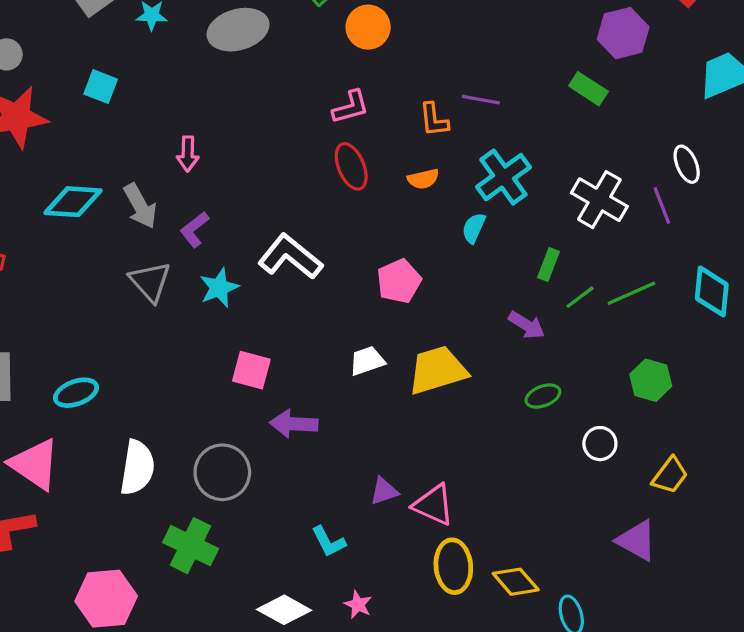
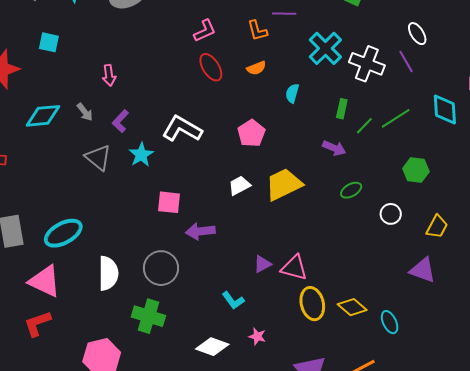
cyan cross: (503, 177) -> (325, 48), moved
gray arrow: (140, 206) -> (85, 112), size x0.7
cyan ellipse: (76, 393) -> (63, 233), size x1.4

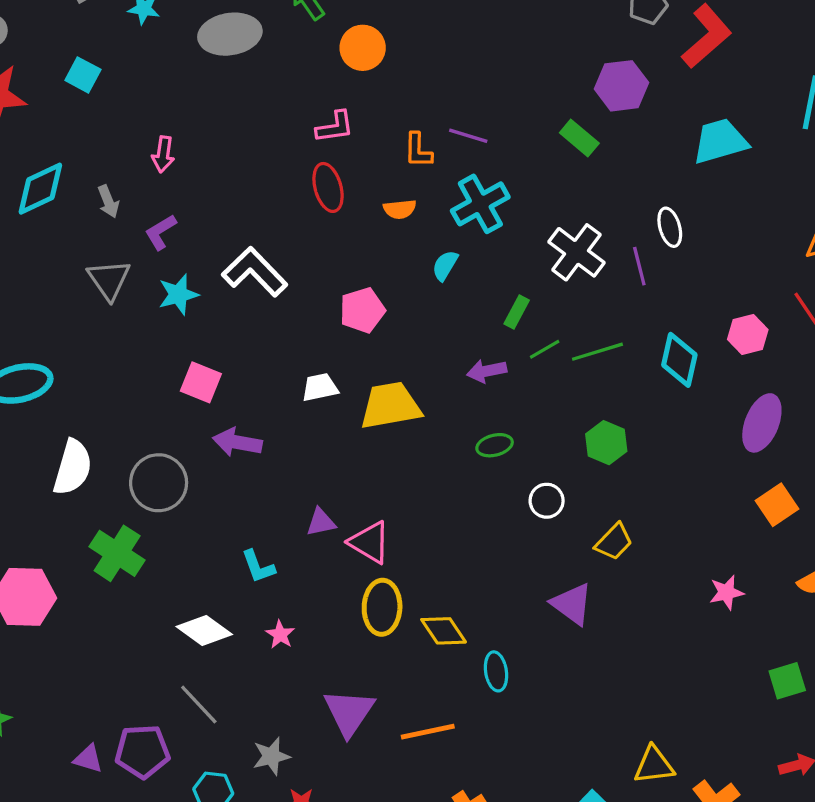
cyan cross: (325, 48) -> (480, 204), moved
cyan diamond: (43, 116) -> (40, 189), turned -36
purple arrow: (334, 148) -> (487, 371), turned 130

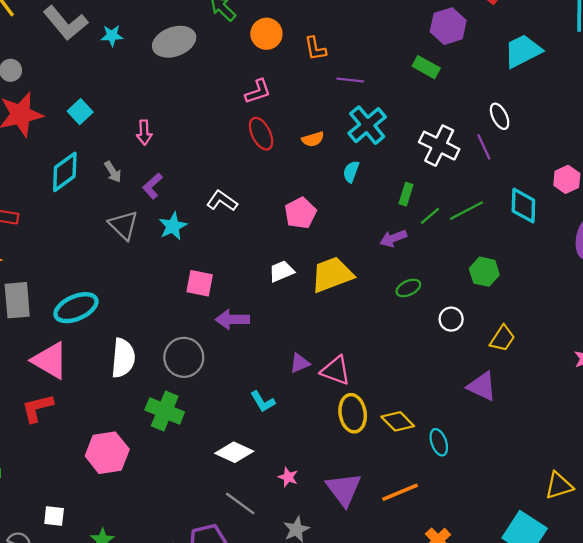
cyan square: (83, 75) -> (80, 112), moved, turned 30
orange L-shape: (418, 150) -> (315, 49), moved
white L-shape: (255, 272) -> (222, 201), size x0.7
pink star: (280, 634) -> (288, 477), moved

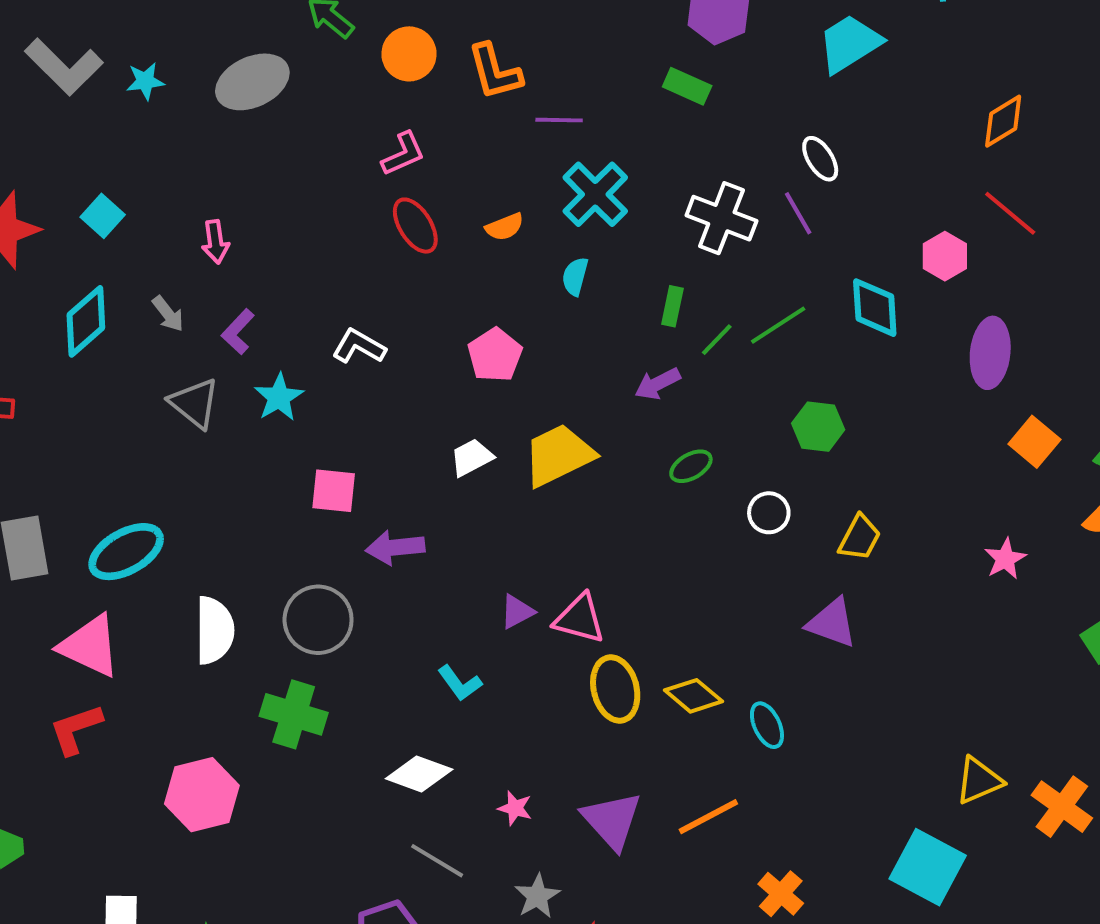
orange L-shape: (315, 49) -> (495, 72), size x1.4

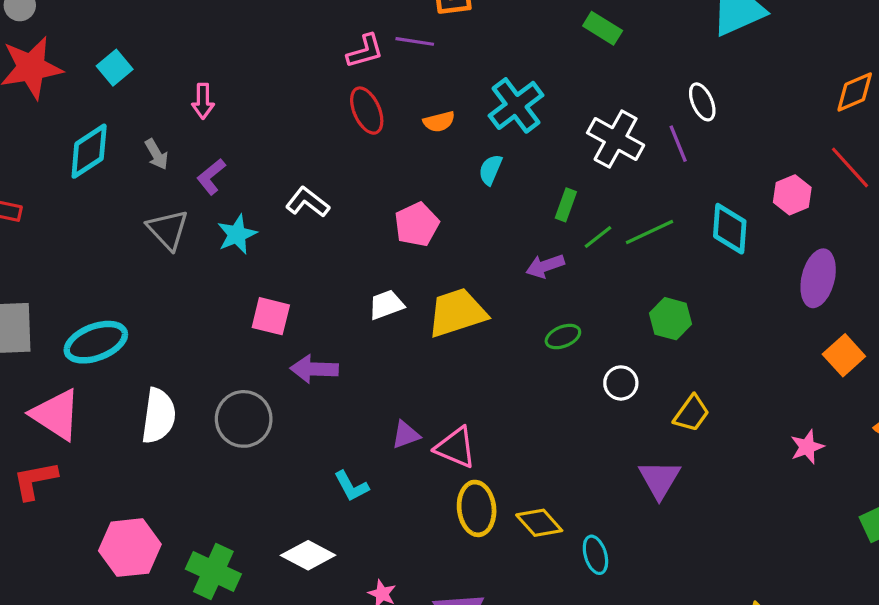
purple line: (559, 120) -> (415, 41), moved
purple triangle: (832, 623) -> (660, 479), turned 33
green cross: (294, 714) -> (213, 572), moved

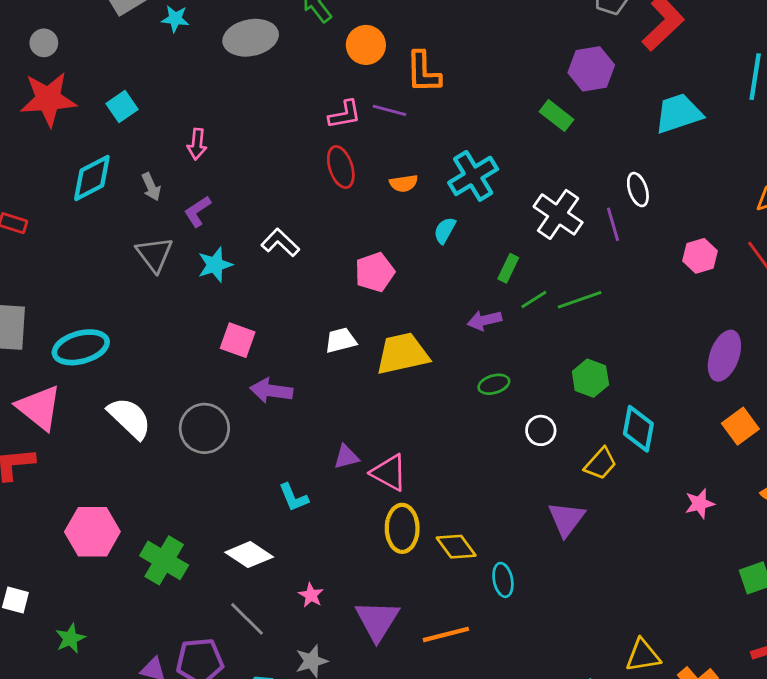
pink hexagon: (792, 195) -> (700, 256), moved
cyan diamond: (730, 229) -> (638, 429), moved
white semicircle: (159, 416) -> (130, 418), turned -60

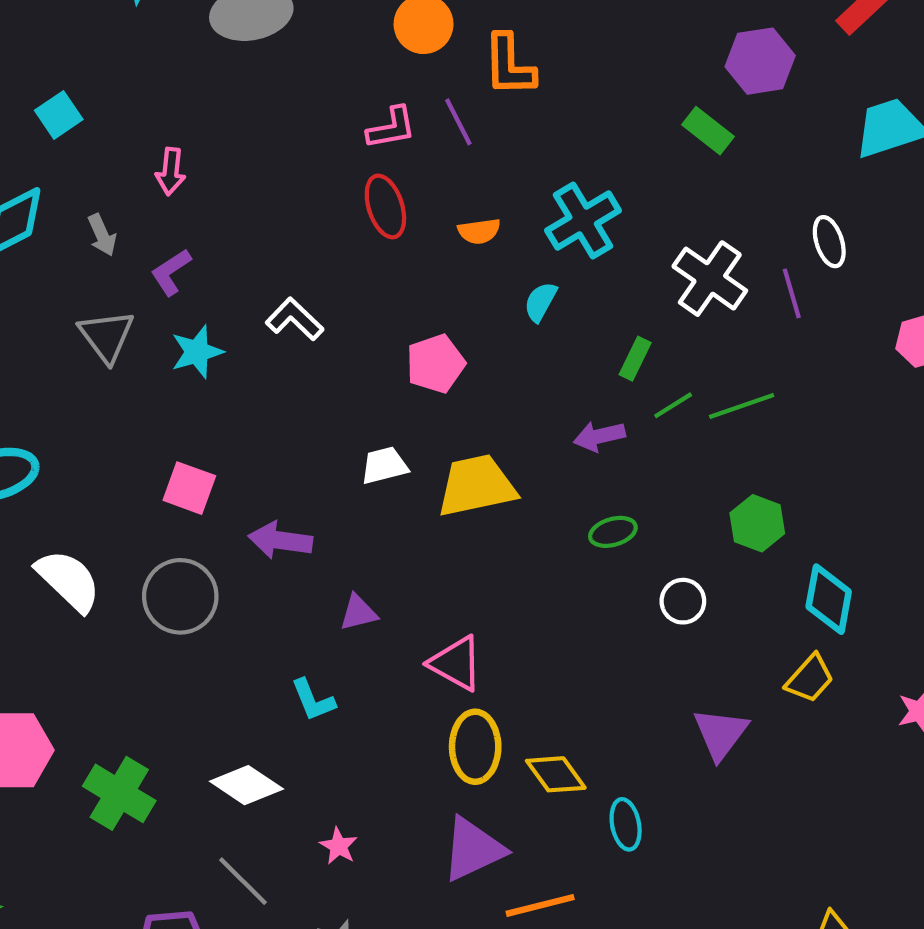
purple line: (389, 110) -> (458, 122), turned 48
pink square: (238, 340) -> (189, 488), moved
purple triangle: (346, 457) -> (358, 613), moved
yellow trapezoid: (601, 464) -> (810, 679), moved
purple triangle: (377, 620) -> (473, 849), moved, turned 33

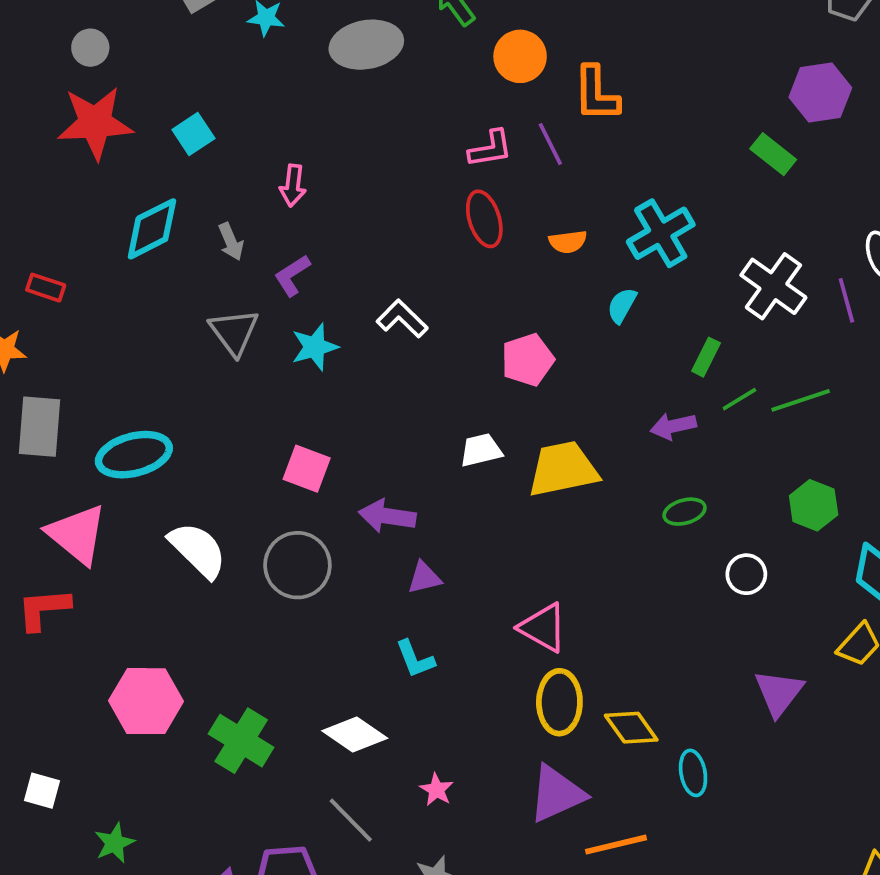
purple triangle: (358, 613) -> (424, 578), moved

